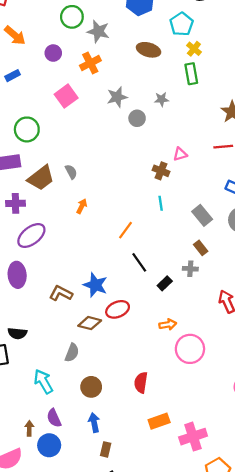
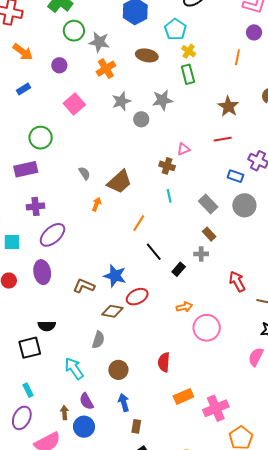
orange cross: (90, 63) -> (106, 69), moved
gray star: (162, 99) -> (162, 100), size x1.5
brown trapezoid: (41, 178) -> (119, 182), moved

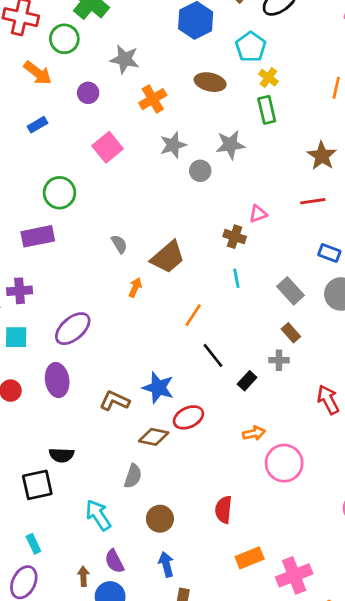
green circle: (74, 31) -> (64, 39), moved
gray star: (99, 42) -> (125, 59), moved
purple cross: (35, 206) -> (20, 291), moved

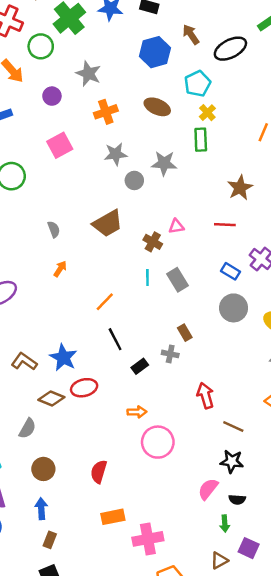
brown trapezoid: (168, 257) -> (108, 223), moved
gray rectangle: (290, 291) -> (177, 280), moved

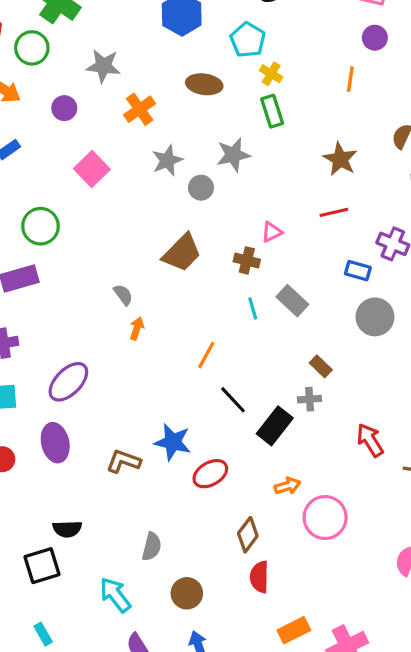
gray semicircle: (54, 229) -> (123, 295), moved
black rectangle: (140, 366) -> (275, 426), size x1.6
brown diamond: (51, 399) -> (248, 535), moved, turned -60

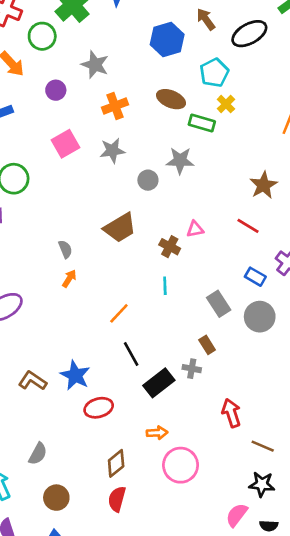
green rectangle: (272, 111) -> (202, 123), moved, turned -70
gray star: (167, 160) -> (112, 151), moved
red line: (334, 212) -> (248, 226), turned 30
gray rectangle: (292, 301) -> (219, 304), moved

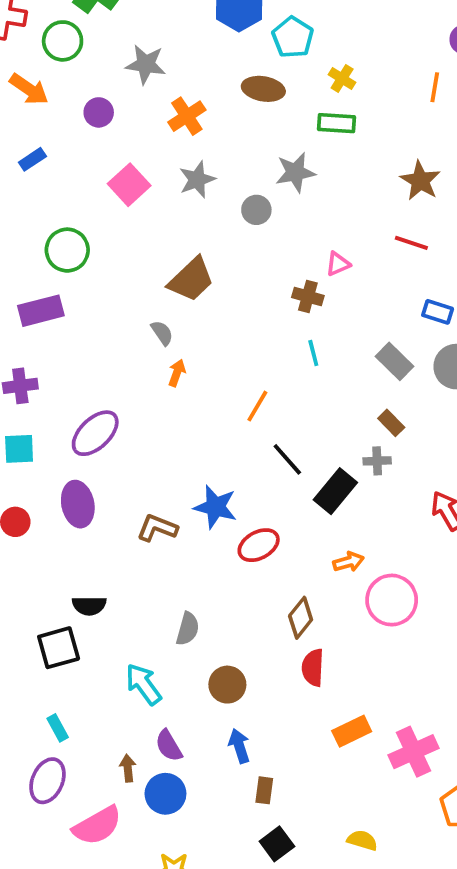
cyan pentagon: (214, 73) -> (293, 37), moved
green rectangle: (202, 123) -> (336, 123), moved
brown trapezoid: (120, 228) -> (191, 279), moved

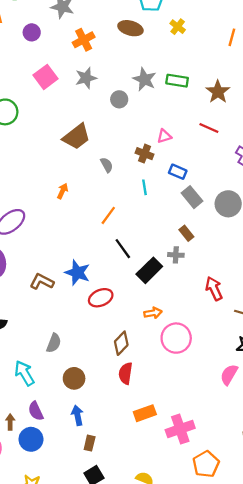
green rectangle: (336, 123) -> (177, 81), moved
gray star: (295, 172) -> (144, 79), turned 30
blue rectangle: (438, 312) -> (178, 172), moved
gray semicircle: (162, 333) -> (107, 165), moved

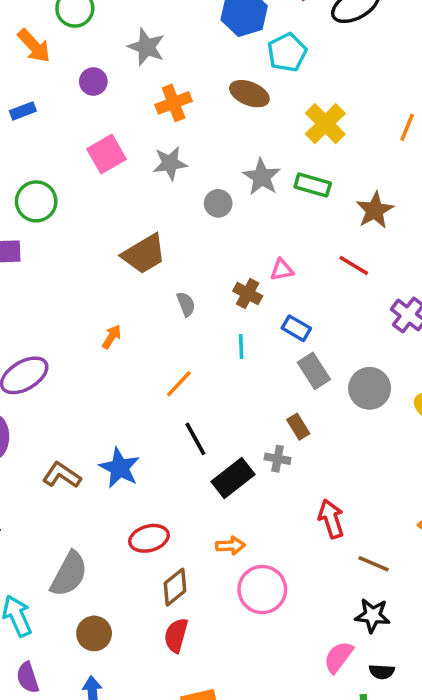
yellow cross: (178, 27) -> (325, 124), moved, size x1.6
red ellipse: (101, 298) -> (149, 538), moved
gray semicircle: (54, 343) -> (69, 574), size x1.5

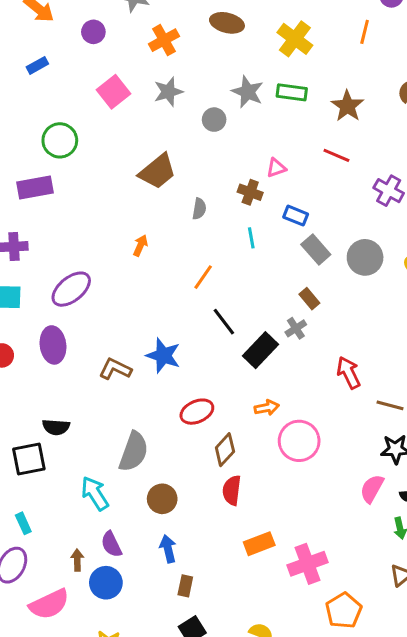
gray semicircle: (186, 304) -> (199, 209), turned 40
gray cross: (278, 459) -> (296, 328), turned -35

